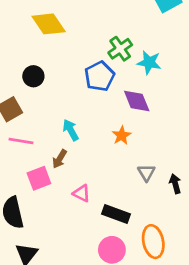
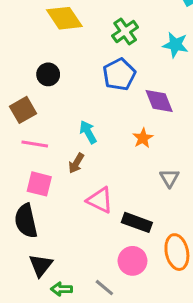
green cross: (120, 49) -> (125, 31), moved
cyan star: (149, 62) -> (175, 45), moved
pink square: (39, 178) -> (39, 184), moved, turned 35
pink triangle: (82, 193) -> (100, 200), size x1.4

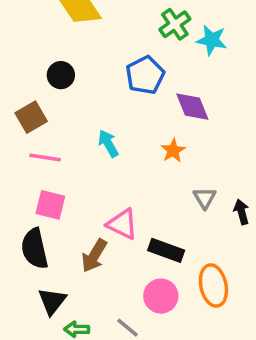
green cross: (125, 31) -> (175, 24), moved
brown arrow: (76, 163) -> (94, 256), moved, size x1.4

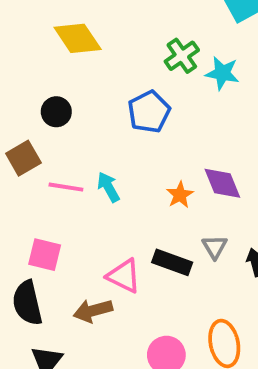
purple diamond: (192, 107) -> (222, 183), moved
pink line: (45, 157) -> (66, 187), moved
black rectangle: (166, 250) -> (172, 262), moved
brown arrow: (94, 256) -> (93, 311), turned 44

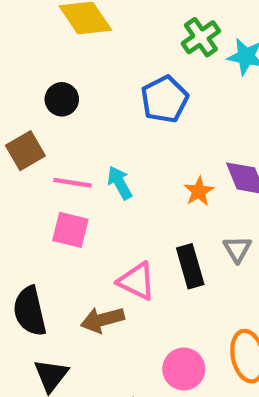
pink square: (45, 255) -> (70, 230), moved
black rectangle: (172, 262) -> (190, 266), turned 54

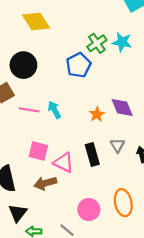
green cross: (201, 37) -> (97, 43), moved
black circle: (62, 99) -> (23, 65), size x1.5
pink square: (70, 230) -> (38, 151), moved

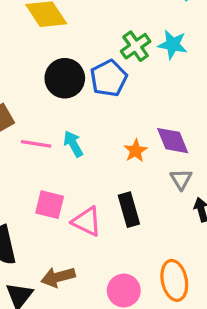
black circle: (23, 65) -> (65, 78), moved
gray triangle: (117, 145) -> (181, 179), moved
brown arrow: (45, 183) -> (58, 277), moved

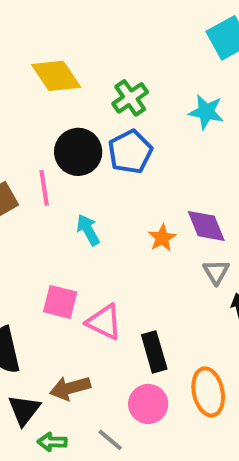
green cross: (136, 46) -> (130, 98), moved
pink line: (36, 144) -> (44, 188), moved, turned 72
black rectangle: (129, 210) -> (154, 352), moved

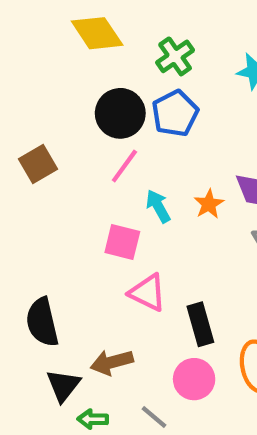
pink line: (44, 188) -> (124, 166), moved, turned 45
cyan arrow: (88, 230) -> (158, 206), moved
pink square: (60, 302) -> (122, 242), moved

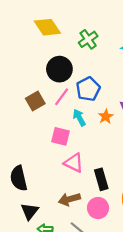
blue pentagon: (175, 113) -> (88, 89), moved
brown square: (38, 164) -> (35, 101), moved
brown arrow: (112, 362) -> (69, 199), moved

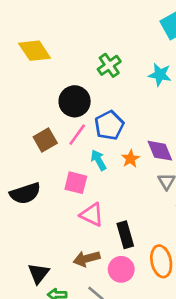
yellow diamond: (47, 27) -> (35, 51), moved
black semicircle: (19, 178) -> (25, 193), moved, turned -95

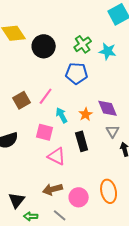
green cross: (109, 65) -> (83, 44), moved
black circle: (75, 101) -> (44, 46), moved
blue pentagon: (109, 125) -> (77, 73), moved, turned 30
black rectangle: (125, 235) -> (82, 141), moved

